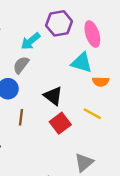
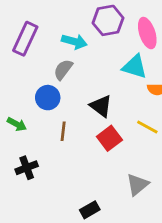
cyan arrow: (31, 41) -> (74, 41), turned -126

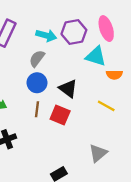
purple hexagon: (108, 20) -> (74, 32), moved
blue circle: (48, 98) -> (37, 83), moved
red square: (109, 138) -> (60, 115), moved, turned -30

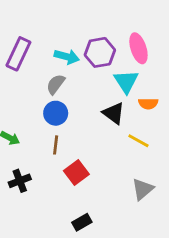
cyan triangle: (96, 56) -> (126, 81), turned 40
black triangle: (68, 89) -> (114, 113), moved
red square: (60, 115) -> (76, 173), moved, turned 30
gray triangle: (98, 153) -> (143, 189), moved

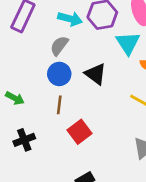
black triangle: (114, 113) -> (96, 74), moved

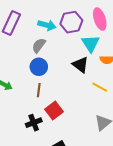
black triangle: (96, 74) -> (80, 65), moved
black cross: (24, 140) -> (34, 123), moved

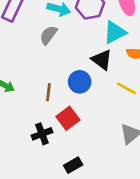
cyan triangle: (91, 43) -> (115, 32), turned 36
blue circle: (39, 67) -> (80, 82), moved

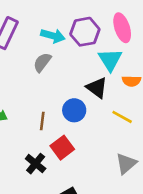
cyan triangle: (115, 32) -> (110, 60), turned -35
black cross: (42, 134) -> (36, 164), turned -30

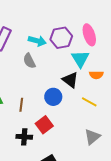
gray semicircle: (42, 62) -> (29, 61), turned -63
brown line: (42, 121) -> (21, 105), moved
black cross: (36, 164) -> (24, 137), turned -35

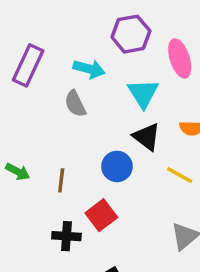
purple hexagon: (61, 38) -> (131, 34), moved
cyan triangle: (80, 59) -> (143, 93), moved

